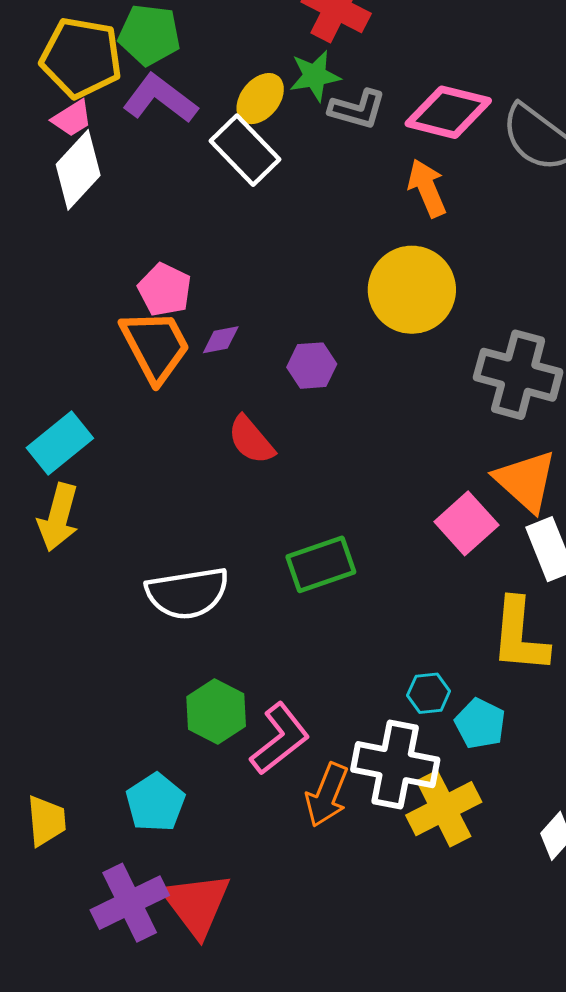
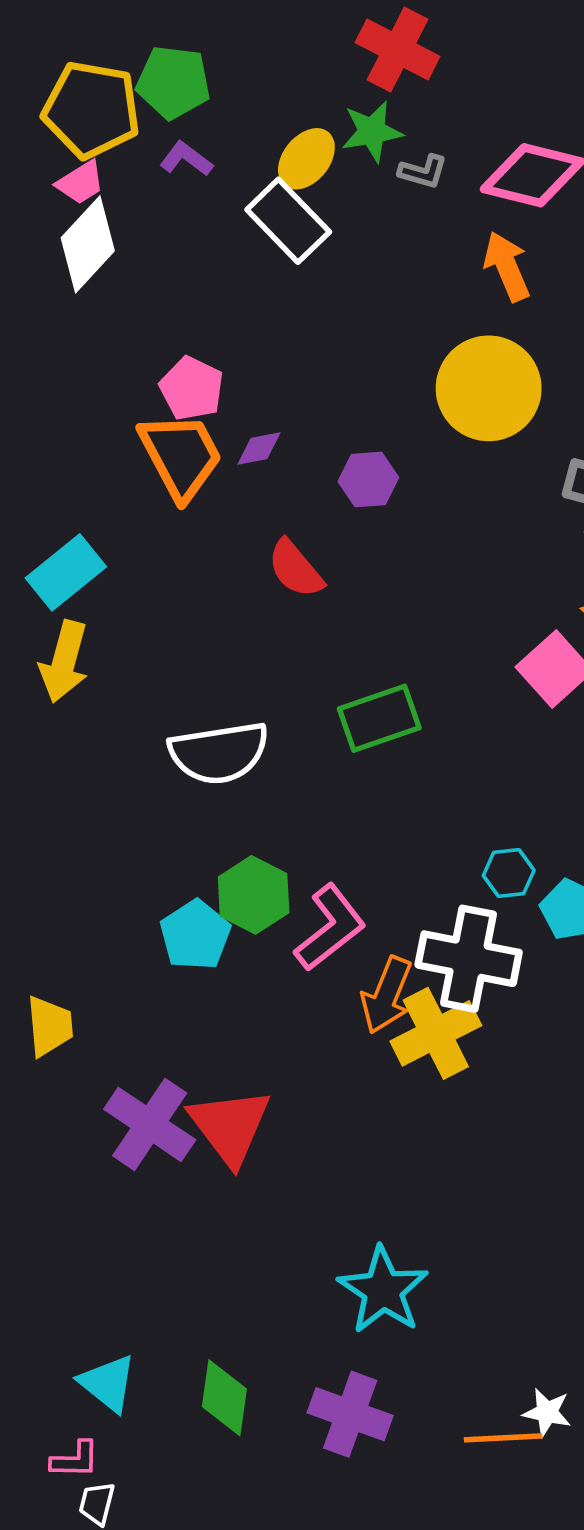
purple L-shape: (160, 99) -> (186, 159), size x0.6
gray L-shape: (357, 109) -> (423, 172), size x0.7
cyan pentagon: (155, 802) -> (195, 935), moved
yellow cross: (444, 809) -> (436, 1033), moved
purple cross: (130, 903) -> (150, 1124), turned -30

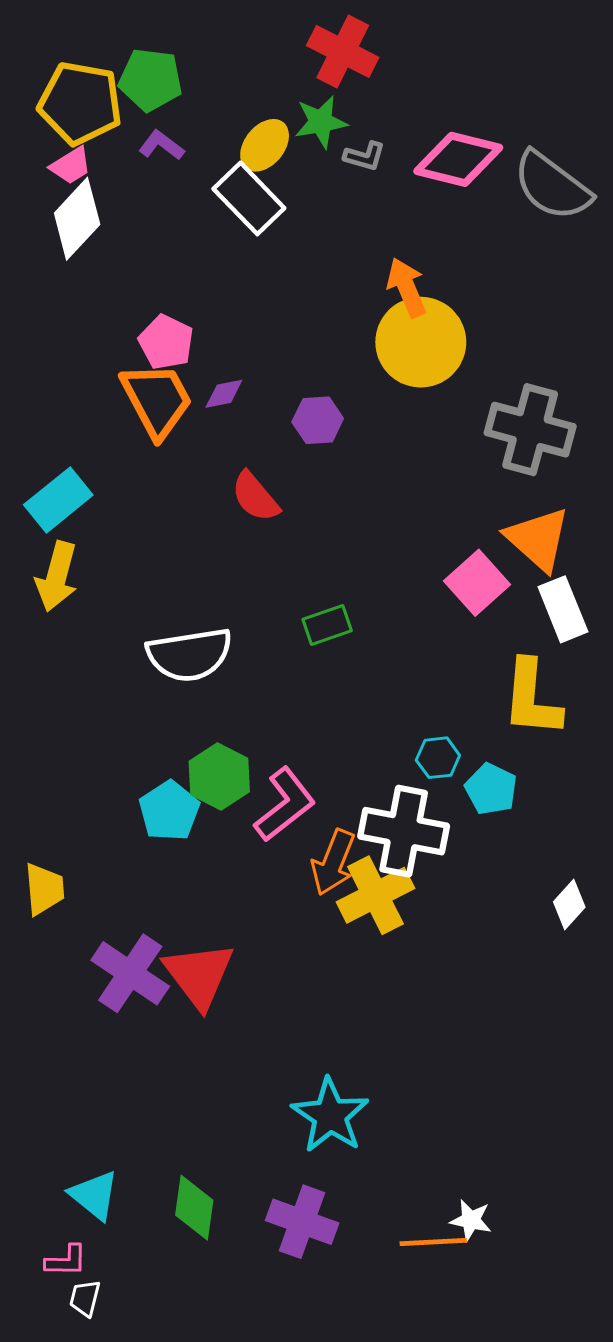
orange arrow: (507, 266) -> (407, 287), moved
green rectangle: (379, 718) -> (327, 625), size x0.7

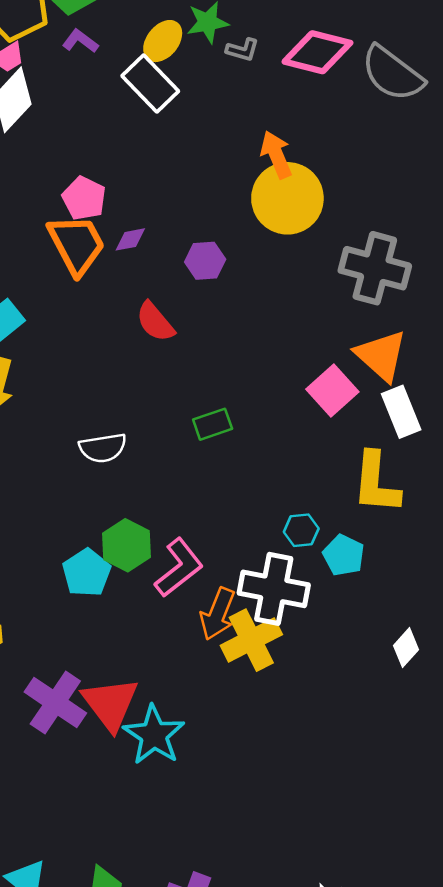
white semicircle: (190, 655) -> (103, 448), size x0.7
cyan star: (330, 1115) -> (154, 735), moved

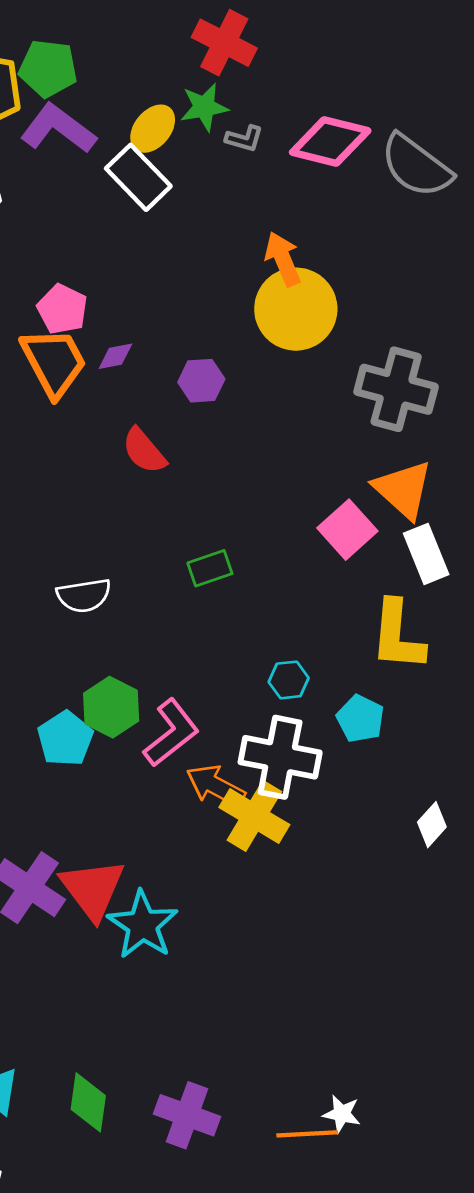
purple L-shape: (80, 41) -> (58, 129), size x1.8
cyan hexagon: (301, 530) -> (289, 680), moved
orange arrow: (218, 614) -> (216, 786), turned 96
yellow cross: (251, 640) -> (254, 816), turned -32

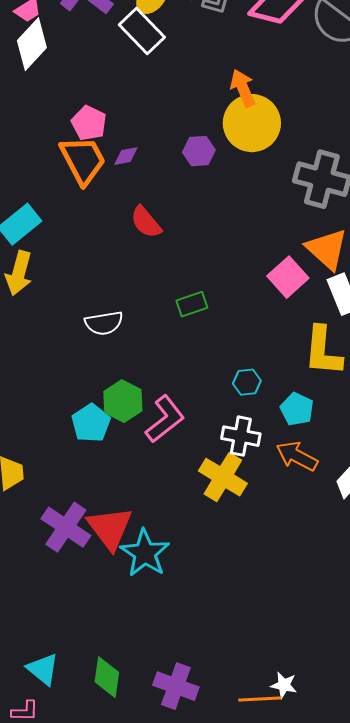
purple hexagon: (201, 381) -> (199, 151), moved
white cross: (280, 757) -> (241, 436), size x0.7
orange arrow: (216, 786) -> (297, 456), moved

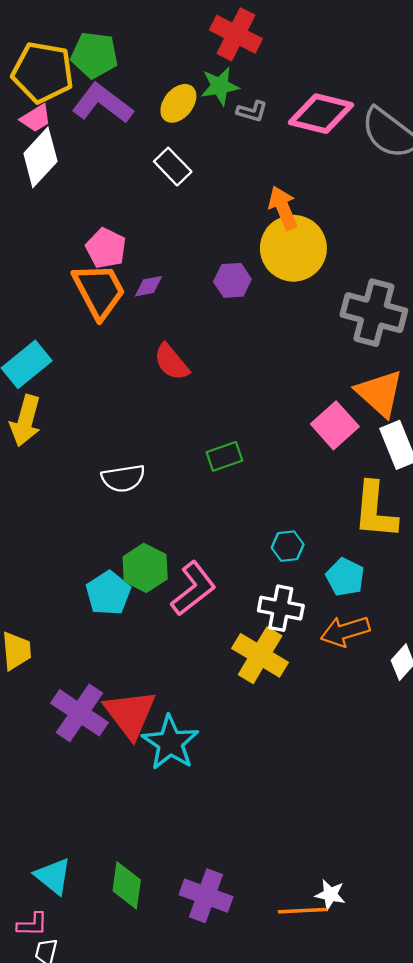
white rectangle: (142, 31) -> (173, 167), moved, size x0.7
orange arrow: (297, 456) -> (345, 631), turned -45

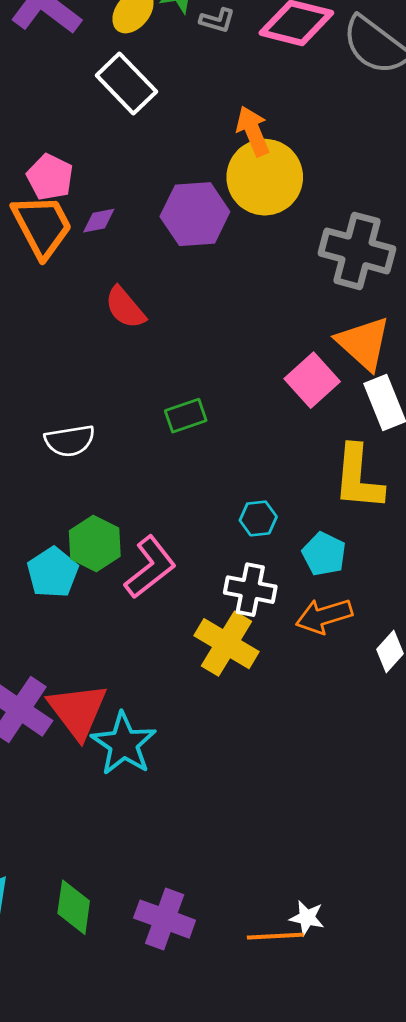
white rectangle: (173, 167) -> (126, 84), size x1.4
purple hexagon: (232, 280) -> (195, 214), size x1.6

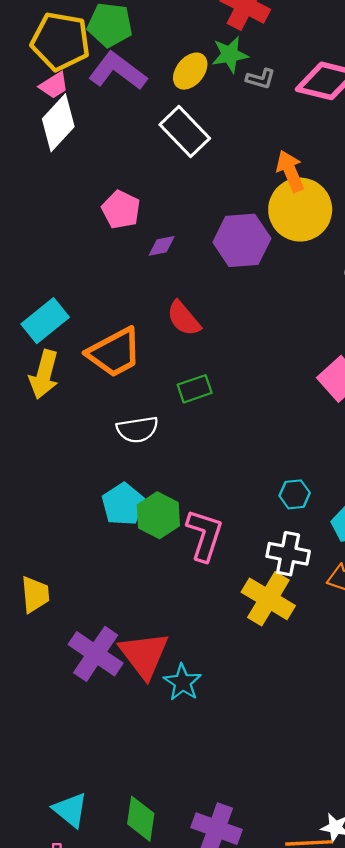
orange trapezoid: (42, 226) -> (114, 353), moved, turned 90
green rectangle: (186, 416) -> (195, 389), moved
pink L-shape: (150, 567) -> (205, 535), turned -34
cyan pentagon: (53, 572) -> (123, 504), moved
cyan star: (124, 744) -> (183, 682), size x0.7

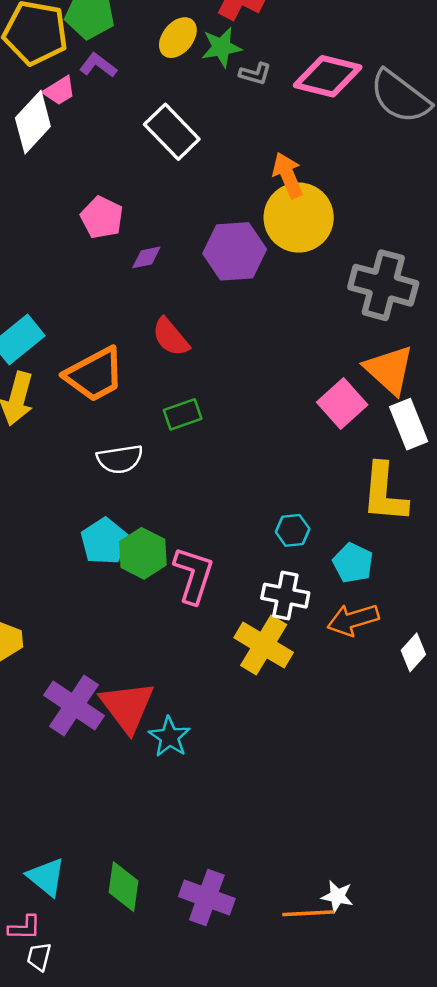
purple L-shape: (118, 71) -> (98, 65), size x0.6
yellow ellipse: (190, 71) -> (178, 38), moved
pink trapezoid: (54, 85) -> (60, 91), moved

